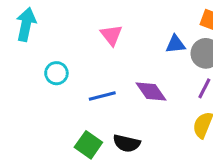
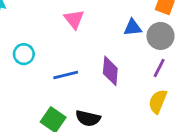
purple diamond: (151, 91) -> (110, 71), turned 40

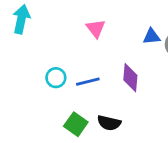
cyan circle: (24, 54) -> (56, 78), moved

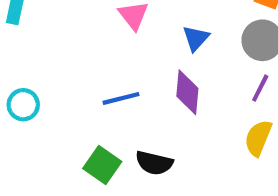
blue triangle: (152, 36) -> (196, 38), moved, turned -42
cyan circle: (56, 78) -> (23, 105), moved

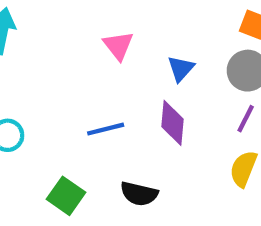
green square: (102, 165) -> (66, 196), moved

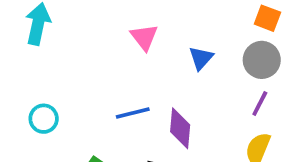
purple diamond: (172, 123) -> (180, 128), moved

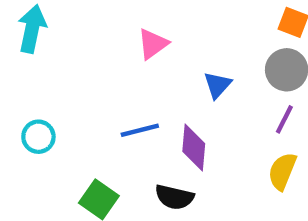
pink triangle: (144, 37) -> (153, 44), turned 32
blue triangle: (201, 58) -> (218, 85), moved

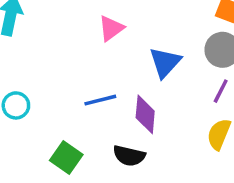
blue triangle: (218, 85) -> (165, 62), size x1.4

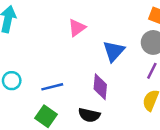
blue line: (100, 100) -> (52, 87), moved

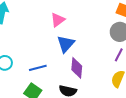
blue triangle: (114, 51) -> (66, 44), moved

